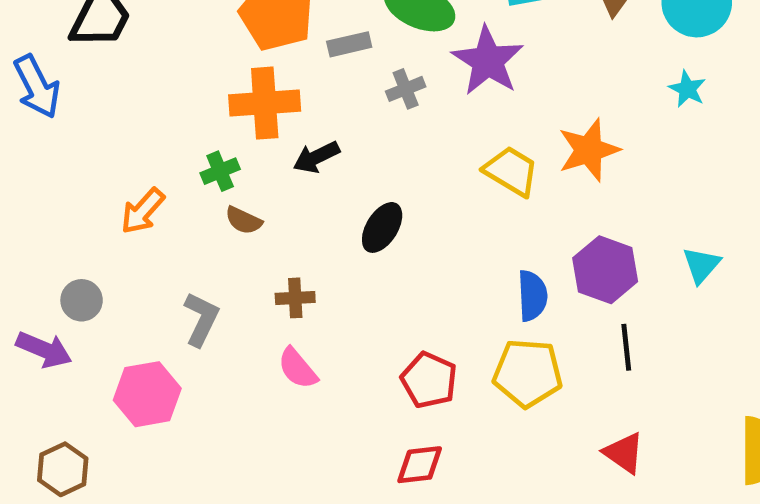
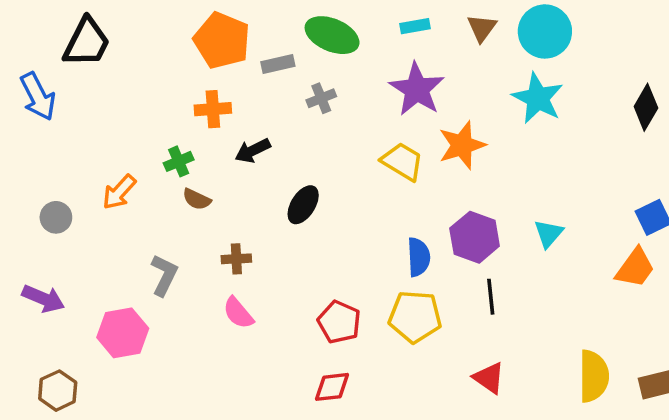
purple star: (488, 61) -> (417, 89), moved
cyan star: (687, 89) -> (538, 98), size x1.8
orange cross: (265, 103) -> (213, 109), size x0.7
gray circle: (82, 300) -> (56, 217), moved

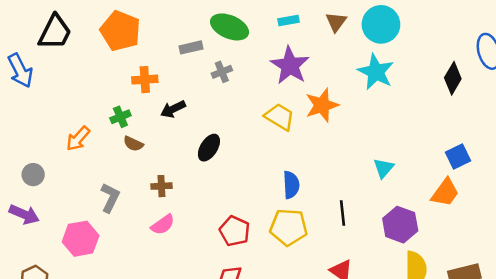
orange pentagon: (222, 41) -> (120, 31), moved
gray circle: (56, 217) -> (33, 175), moved
purple hexagon: (475, 237) -> (400, 225), moved
pink semicircle: (238, 313) -> (163, 225), turned -85

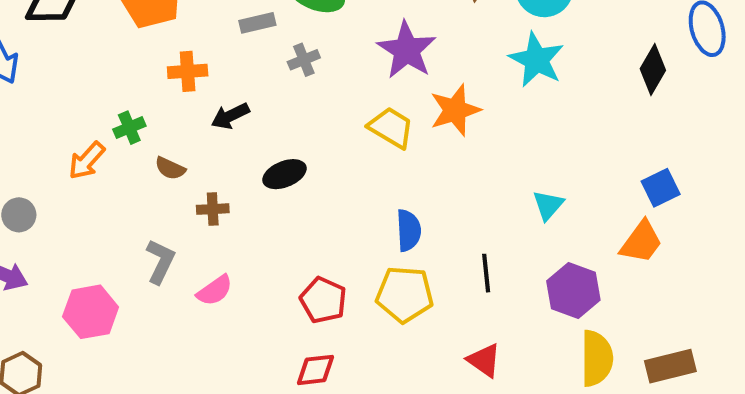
green cross: (120, 117) -> (129, 128), moved
black ellipse: (209, 148) -> (284, 174), turned 36
brown cross: (161, 186) -> (213, 209), moved
gray L-shape: (110, 198) -> (160, 261), moved

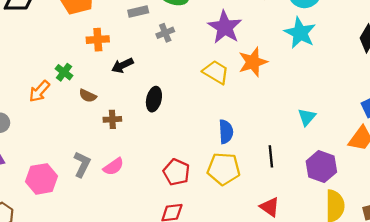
green cross: (129, 128) -> (64, 72), turned -30
black ellipse: (284, 174) -> (154, 99), turned -55
gray L-shape: (160, 261) -> (82, 164), moved

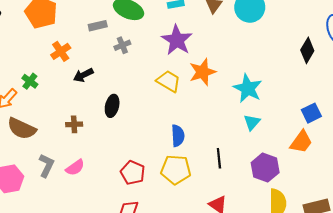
cyan star: (300, 33) -> (248, 88), moved
orange cross: (98, 40) -> (61, 51), turned -30
brown semicircle: (88, 96) -> (22, 128), moved, size x1.8

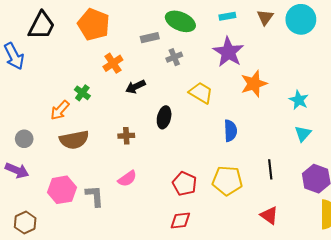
yellow trapezoid: (169, 81) -> (201, 93), moved
cyan star: (248, 88) -> (299, 100), size x0.7
brown semicircle: (22, 128) -> (74, 140), turned -36
blue semicircle: (178, 136) -> (230, 131), moved
gray L-shape: (46, 165) -> (95, 196), moved, turned -30

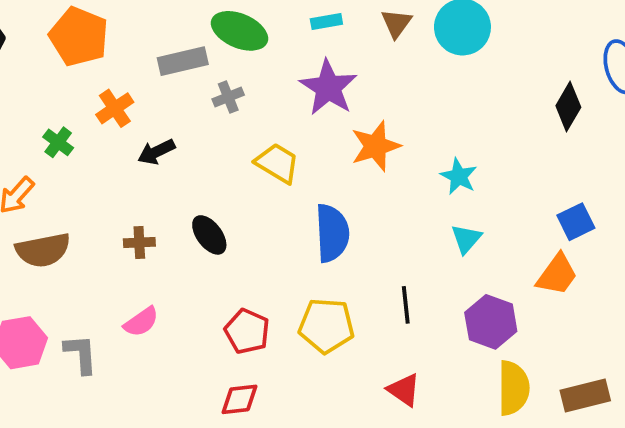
gray rectangle: (150, 38) -> (183, 61), size x1.4
green cross: (82, 93) -> (58, 142), moved
black ellipse: (164, 117) -> (209, 235), moved, turned -50
blue semicircle: (230, 131) -> (332, 233), size x1.4

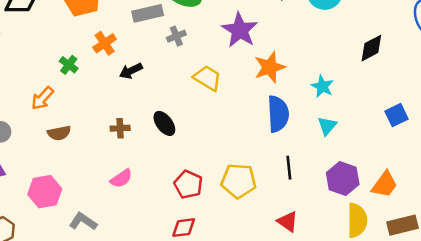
black diamond: (568, 106) -> (371, 48), moved, turned 32
blue semicircle: (332, 233) -> (278, 114), moved
brown semicircle: (43, 250) -> (59, 133), size x0.7
orange trapezoid: (557, 275) -> (385, 184), moved
gray L-shape: (81, 354) -> (83, 222), moved, turned -52

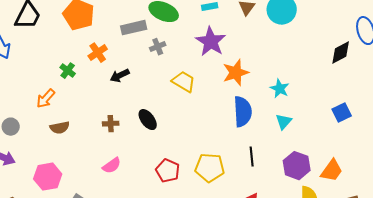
black diamond: (371, 48) -> (341, 53), moved

